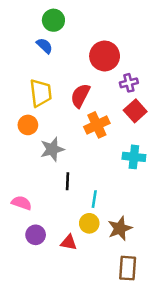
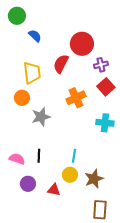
green circle: (53, 20) -> (17, 16), moved
red semicircle: (80, 96) -> (61, 64), moved
black line: (68, 181) -> (39, 156), moved

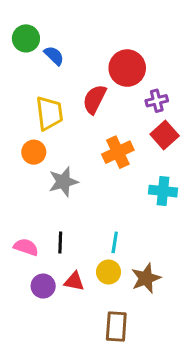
green circle: (17, 16) -> (26, 38), moved
red triangle: (54, 190) -> (74, 281), moved
brown rectangle: (100, 210) -> (116, 327), moved

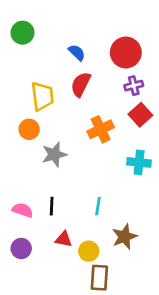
blue semicircle: (54, 56) -> (77, 53), moved
red circle: (127, 68) -> (126, 53), moved
yellow circle: (109, 272) -> (89, 251), moved
purple circle: (43, 286) -> (21, 248), moved

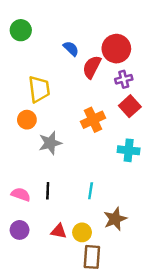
red semicircle: (81, 84) -> (92, 67), moved
red triangle: (64, 239) -> (59, 231), moved

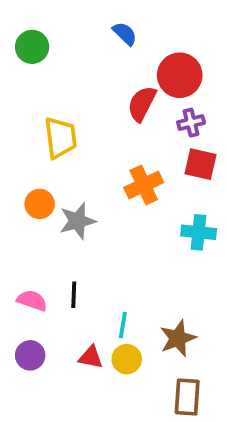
blue semicircle: (71, 49) -> (125, 34), moved
red square: (130, 106) -> (200, 164), turned -35
orange circle: (27, 120) -> (40, 204), moved
cyan line: (91, 191) -> (123, 325), moved
brown rectangle: (92, 257) -> (187, 397), moved

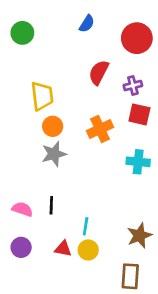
blue semicircle: (125, 34) -> (87, 24), turned 78
red circle: (180, 75) -> (137, 38), moved
orange circle: (40, 204) -> (53, 126), moved
brown star: (178, 338) -> (139, 236), moved

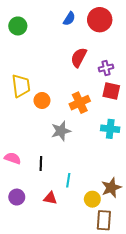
red circle: (137, 38) -> (100, 20), moved
yellow trapezoid: (42, 96) -> (21, 86), moved
gray star: (54, 154) -> (61, 131), moved
pink semicircle: (22, 209) -> (13, 158), moved
yellow circle: (88, 250) -> (92, 199), moved

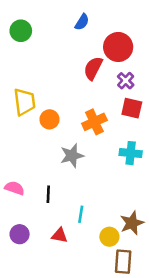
red circle: (100, 20) -> (118, 47), moved
purple cross: (106, 68) -> (126, 81), turned -32

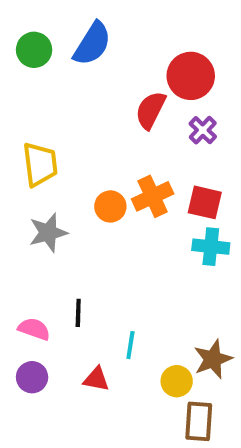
blue semicircle: (82, 22) -> (92, 44), moved, size x1.6
red square: (132, 108) -> (205, 202), moved
orange circle: (49, 119) -> (110, 206), moved
gray star: (72, 156) -> (48, 233), moved
pink semicircle: (15, 188) -> (34, 329), moved

